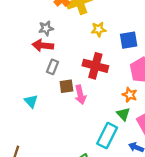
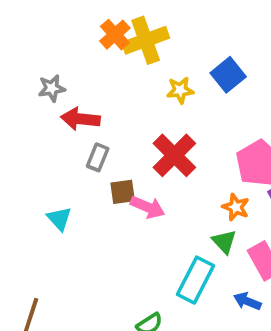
gray star: (46, 28) -> (52, 88), moved
blue square: (129, 40) -> (228, 75), moved, turned -30
red cross: (95, 66) -> (174, 155), turned 30
pink arrow: (80, 95) -> (148, 207), turned -54

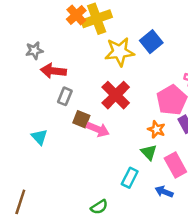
yellow star: (180, 90) -> (120, 52), size x1.6
brown square: (123, 192) -> (81, 119), turned 30
cyan rectangle: (195, 280) -> (130, 178), size x0.7

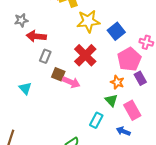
blue square: (151, 42) -> (116, 31), moved

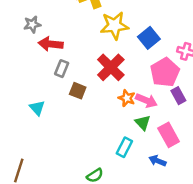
pink arrow: (71, 82) -> (146, 101), moved
orange star: (117, 82) -> (127, 98), moved

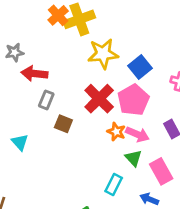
pink pentagon: (165, 72) -> (133, 100), moved

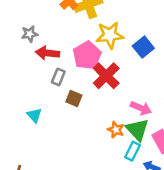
pink pentagon: (133, 100) -> (87, 55), moved
orange star: (116, 132) -> (116, 130), moved
green triangle: (133, 158) -> (137, 130), size x1.5
cyan rectangle: (114, 185) -> (132, 151), moved

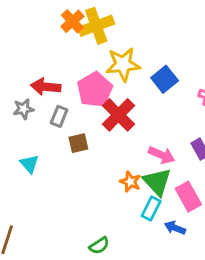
gray star: (30, 34) -> (23, 109), moved
brown square: (74, 98) -> (78, 143), turned -35

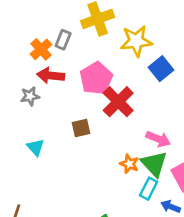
orange cross: (72, 21) -> (41, 49), moved
yellow star: (123, 64) -> (136, 41), moved
gray rectangle: (59, 116) -> (63, 40), moved

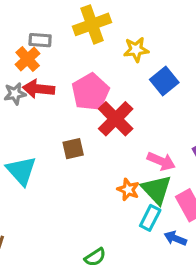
gray rectangle: (63, 40) -> (40, 40), moved, turned 72
yellow star: (136, 41) -> (136, 50), size x0.7
gray star: (30, 96) -> (15, 94), moved
cyan triangle: (35, 147) -> (21, 171), size x1.5

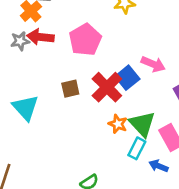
blue square: (164, 81) -> (127, 78), moved
red cross: (116, 119) -> (107, 87), moved
pink arrow: (161, 161) -> (153, 64), moved

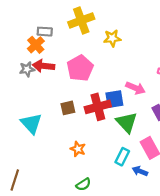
blue square: (127, 78) -> (114, 99), turned 30
red cross: (107, 87) -> (98, 107), turned 30
orange star: (118, 124) -> (78, 149), moved
green triangle: (142, 124) -> (127, 122), moved

